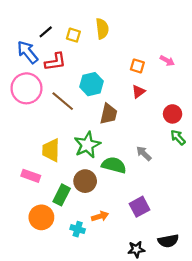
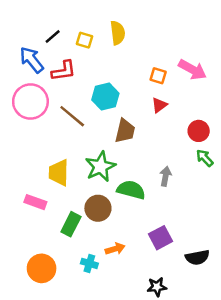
pink arrow: (167, 61) -> (192, 70), size x1.6
gray arrow: (144, 153) -> (165, 176), turned 56
orange circle: (41, 217) -> (42, 268), moved
black semicircle: (168, 241) -> (197, 257), moved

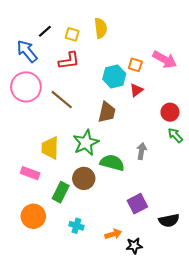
red L-shape: (64, 71) -> (69, 61), moved
cyan hexagon: (105, 97) -> (114, 76), moved
orange arrow: (115, 249) -> (113, 234), moved
orange circle: (42, 268) -> (33, 216), moved

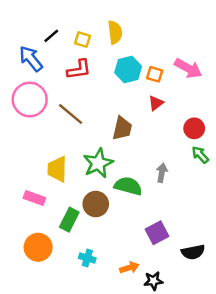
cyan hexagon: (114, 76) -> (128, 70), moved

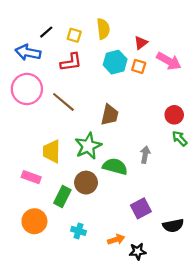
blue arrow: (31, 59) -> (28, 52), turned -40
red triangle: (156, 103) -> (141, 43), moved

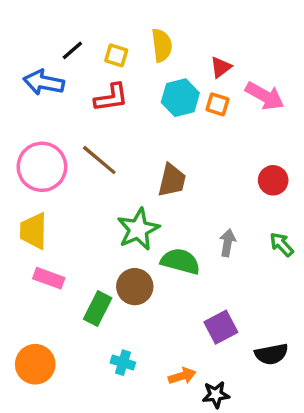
pink circle: (27, 89) -> (42, 167), moved
green arrow: (180, 138) -> (282, 244), moved
yellow trapezoid: (52, 151) -> (34, 231), moved
orange circle: (34, 221) -> (35, 364), moved

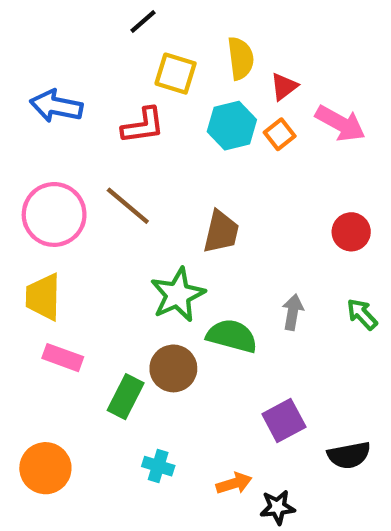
yellow semicircle: (162, 45) -> (241, 58), moved
black line: (72, 50) -> (143, 21), moved
yellow square: (116, 55) -> (176, 74), moved, size x1.4
orange square: (217, 104) -> (280, 134), turned 35

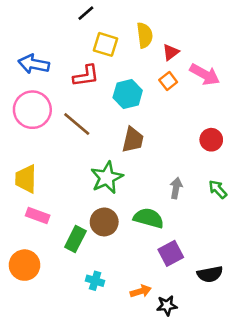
cyan hexagon: (232, 126) -> (128, 94), moved
pink circle: (54, 214) -> (32, 110), moved
green semicircle: (232, 336) -> (149, 218), moved
orange circle: (45, 468) -> (25, 265), moved

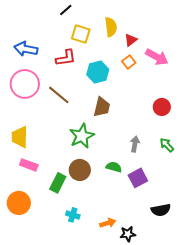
green semicircle: (149, 218) -> (114, 167), size x0.7
purple square: (171, 253) -> (138, 178), moved

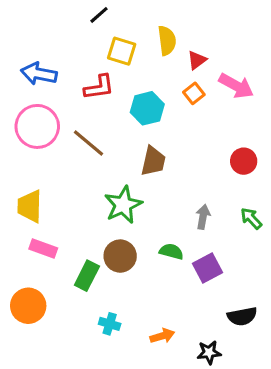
black star: (128, 234) -> (209, 352), moved

